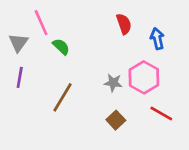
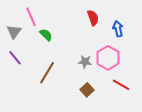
purple line: (20, 77) -> (15, 58), turned -49

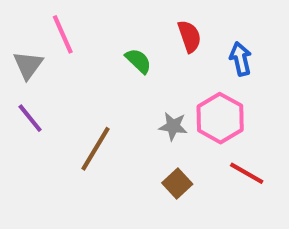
green semicircle: (46, 35) -> (138, 61), moved

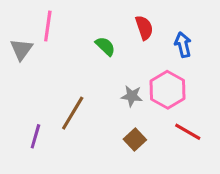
pink line: (63, 34) -> (48, 26), turned 32
purple line: (30, 118) -> (35, 136), moved, turned 55

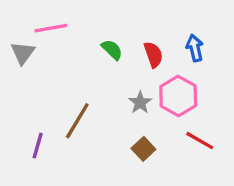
pink line: (48, 26) -> (51, 28), turned 72
red semicircle: (144, 28) -> (153, 55), moved
gray star: (132, 96) -> (140, 103), turned 30

